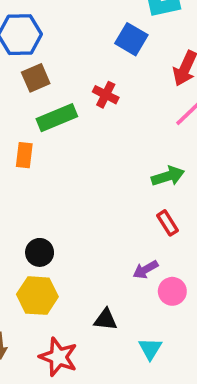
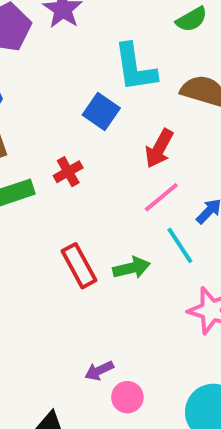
red cross: (106, 95) -> (68, 172), turned 30
red rectangle: (168, 223) -> (79, 266), moved, size x1.5

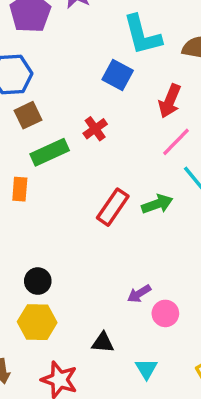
red rectangle: (79, 266) -> (113, 207), turned 69

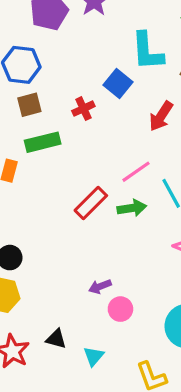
red cross: (95, 129) -> (83, 109), moved
pink line: (176, 142) -> (136, 172), moved
black triangle: (103, 343) -> (56, 339), moved

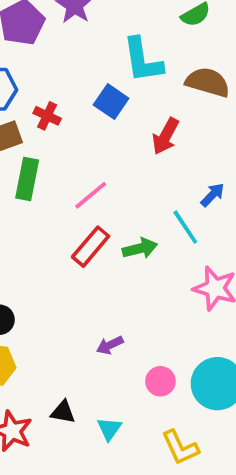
red cross: (83, 109) -> (47, 116), moved, turned -35
green rectangle: (43, 142) -> (27, 179), turned -60
pink line: (136, 172) -> (91, 195), moved
pink circle: (120, 309) -> (160, 381), moved

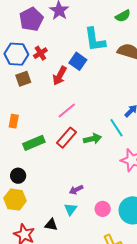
red cross: (47, 116) -> (40, 53), moved, turned 32
red arrow: (166, 136) -> (60, 76), moved
green rectangle: (27, 179) -> (34, 143), moved, turned 55
cyan triangle: (109, 429) -> (70, 209), moved

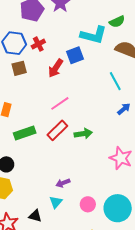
green semicircle: (123, 16) -> (117, 22), moved
cyan L-shape: (95, 40) -> (94, 35), turned -72
blue square: (78, 61) -> (75, 55), turned 30
cyan line: (116, 128) -> (115, 81), moved

